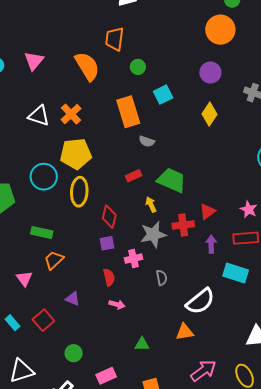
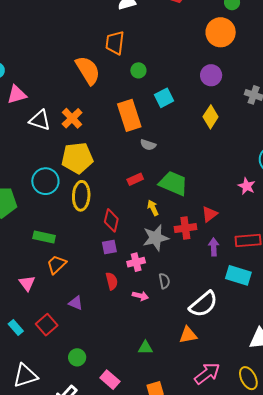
pink triangle: (34, 61) -> (17, 95), moved, turned 35
pink star: (249, 209) -> (247, 186), moved
pink arrow: (117, 304) -> (140, 296), moved
pink rectangle: (106, 376) -> (110, 380), turned 66

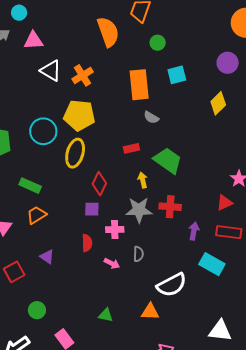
red triangle: (210, 214) -> (224, 203), moved

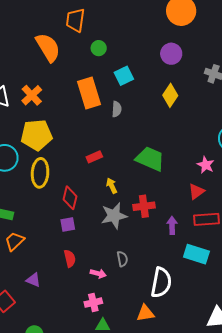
gray semicircle: (151, 117) -> (117, 109), moved, turned -105
green trapezoid: (168, 160) -> (150, 159), moved
pink cross: (115, 230) -> (93, 303), moved
white semicircle: (172, 285) -> (161, 283), turned -40

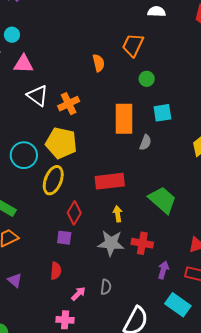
orange semicircle: (48, 47) -> (99, 63), size x0.6
red rectangle: (94, 157) -> (110, 181), size x1.8
pink arrow: (98, 274) -> (78, 294), turned -77

